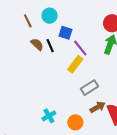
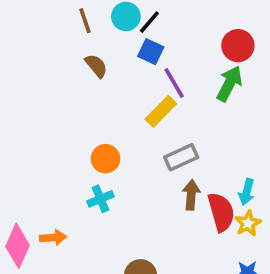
black line: (50, 46) -> (149, 22), moved, turned 56
brown arrow: (98, 107) -> (191, 195), turned -63
orange circle: (75, 122) -> (105, 159), moved

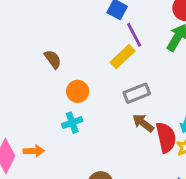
brown semicircle: (96, 66) -> (53, 59), moved
brown arrow: (191, 195) -> (143, 123), turned -60

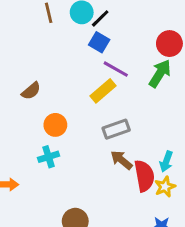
purple line: (134, 35) -> (116, 69), turned -35
brown semicircle: (53, 59) -> (31, 91), turned 84

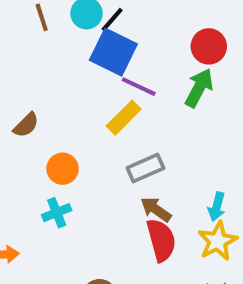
blue square: (99, 42) -> (113, 52), size x1.6
red semicircle: (144, 176) -> (161, 240), moved
yellow star: (165, 187) -> (218, 241), size x1.4

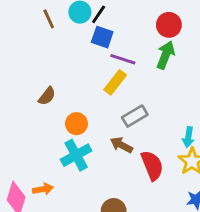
blue square: (113, 52) -> (102, 37), size x0.7
brown arrow: (156, 209) -> (121, 145), moved
cyan cross: (57, 213) -> (76, 155), size x1.5

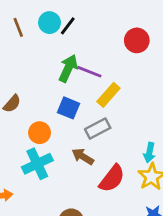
blue square: (102, 37) -> (68, 108), moved
green arrow: (166, 55) -> (68, 68), moved
yellow rectangle: (115, 82) -> (108, 95), moved
red semicircle: (152, 165) -> (112, 178), turned 56

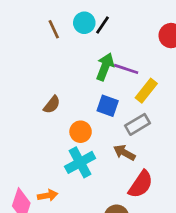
red semicircle: (112, 178) -> (141, 184), moved

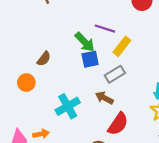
green arrow: (105, 67) -> (85, 42), moved, turned 115
blue square: (108, 106) -> (90, 59), turned -30
orange circle: (81, 132) -> (26, 83), moved

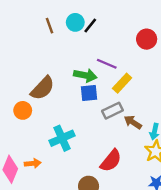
green arrow: (85, 42) -> (85, 75), turned -40
brown semicircle: (44, 59) -> (43, 88), size x1.6
brown arrow: (104, 98) -> (133, 122), moved

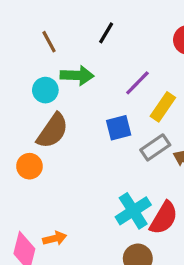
cyan circle: (75, 22) -> (45, 90), moved
purple line: (107, 64) -> (137, 83), turned -60
green arrow: (85, 75) -> (77, 75), moved
cyan cross: (62, 138) -> (133, 211), moved

